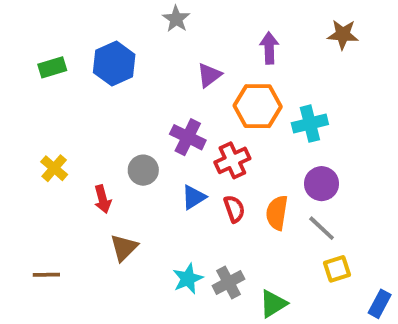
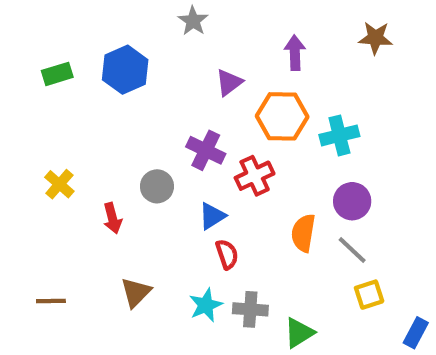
red semicircle: (234, 209) -> (227, 254), moved
brown triangle: (124, 248) -> (136, 292), moved
gray cross: (229, 282) -> (250, 309), turned 32

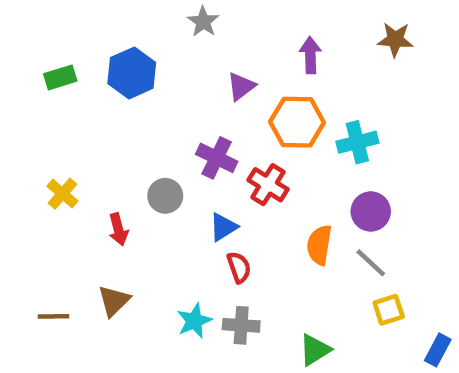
red cross: (255, 176) -> (268, 185), turned -33
brown triangle: (136, 292) -> (114, 301), moved
cyan star: (206, 305) -> (194, 321), moved
gray cross: (250, 309) -> (241, 325), moved

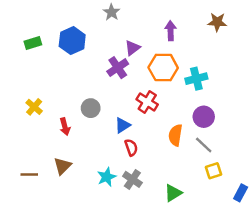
purple cross: (217, 158) -> (118, 68), moved, turned 30
gray cross: (241, 325) -> (132, 179), turned 30

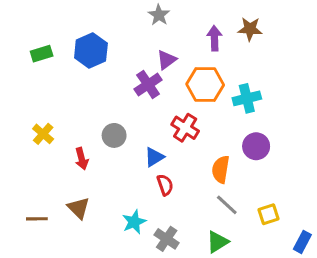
gray star: (112, 12) -> (159, 15), moved
brown star: (217, 22) -> (250, 29), moved
gray line: (204, 145) -> (227, 205), moved
brown triangle: (62, 166) -> (79, 208), turned -30
gray cross: (132, 179) -> (167, 239), moved

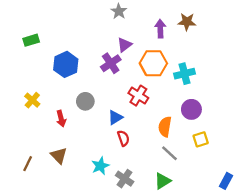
blue hexagon: (91, 51) -> (66, 64), moved
yellow square: (268, 214) -> (201, 139), moved
brown line: (37, 219) -> (28, 164), turned -63

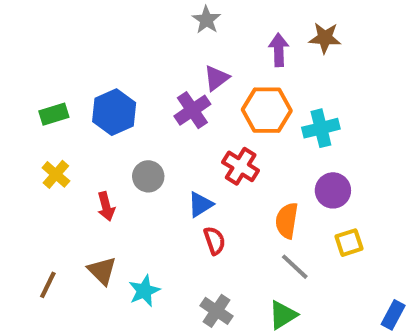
green rectangle: (31, 40) -> (54, 114), moved
cyan star: (100, 166) -> (144, 291), moved

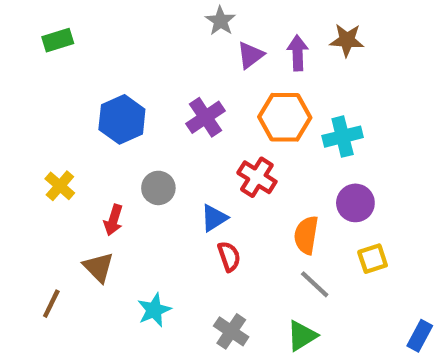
purple triangle: (216, 78) -> (250, 55), moved
green rectangle: (54, 114) -> (58, 40), moved
red arrow: (106, 206) -> (113, 220), turned 32
brown triangle: (102, 271) -> (98, 267), moved

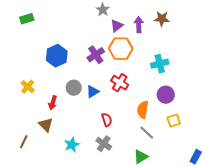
orange hexagon: (285, 117) -> (121, 49), moved
blue triangle: (214, 218) -> (93, 92), moved
gray cross: (231, 331) -> (104, 144), moved

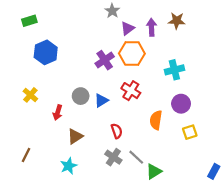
blue hexagon: (57, 56) -> (46, 52), moved
brown triangle: (46, 125) -> (75, 136), moved, turned 42
gray line: (147, 133) -> (136, 157), moved
cyan star: (72, 145) -> (69, 166), moved

